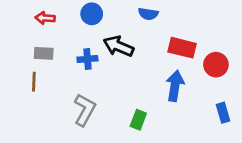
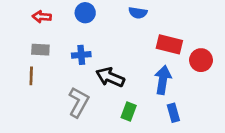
black arrow: (119, 46) -> (110, 77), moved
blue rectangle: (223, 113) -> (173, 113), moved

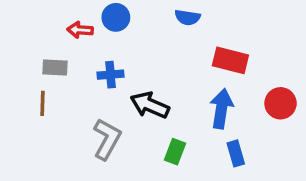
red arrow: (42, 17) -> (80, 30), moved
red circle: (201, 60) -> (281, 103), moved

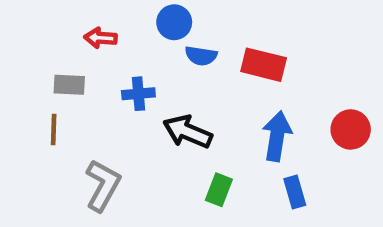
blue circle: (116, 17) -> (174, 22), moved
blue semicircle: (187, 17) -> (201, 56), moved
red rectangle: (230, 60) -> (264, 65), moved
gray L-shape: (107, 139) -> (103, 185), moved

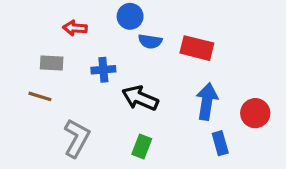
brown line: (54, 129) -> (40, 96), turned -75
red circle: (351, 129) -> (255, 113), moved
green rectangle: (219, 190) -> (142, 147), moved

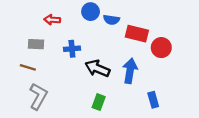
blue semicircle: (150, 41) -> (111, 20), moved
blue arrow: (207, 101) -> (130, 71), moved
red circle: (255, 113) -> (161, 48), moved
gray L-shape: (77, 138) -> (38, 96), moved

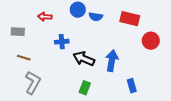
red rectangle: (137, 34) -> (130, 19), moved
gray rectangle: (36, 44) -> (18, 32), moved
red circle: (161, 48) -> (151, 41), moved

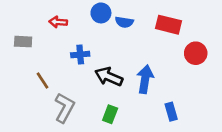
brown line: (24, 58) -> (43, 80), moved, turned 40
gray L-shape: (33, 83) -> (65, 108), moved

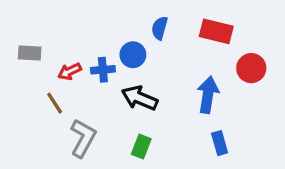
blue circle: (101, 13) -> (133, 55), moved
red arrow: (58, 22) -> (70, 71), moved, turned -30
blue semicircle: (124, 22) -> (160, 28), turned 96
blue arrow: (145, 79) -> (208, 95), moved

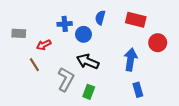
blue cross: (103, 70) -> (65, 24), moved
gray L-shape: (83, 138) -> (66, 79), moved

